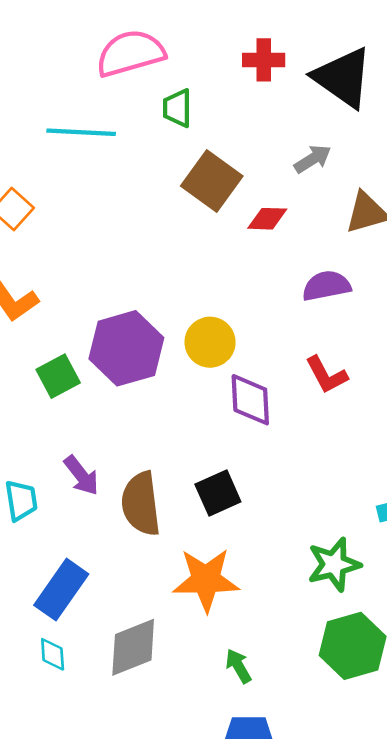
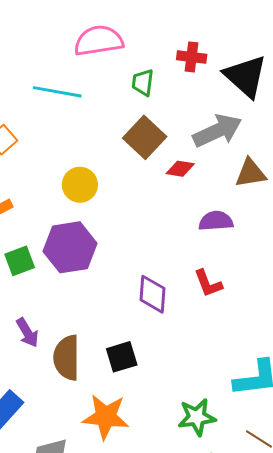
green trapezoid: (177, 108) -> (143, 82), moved
gray arrow: (313, 159) -> (217, 131), size x1.8
yellow circle: (210, 342) -> (80, 185), moved

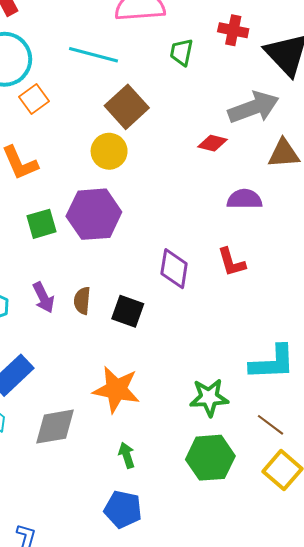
brown square: (145, 137) -> (127, 107), moved
black square: (122, 357) -> (128, 311), moved, turned 32
brown semicircle: (67, 358) -> (82, 301), moved, size x0.6

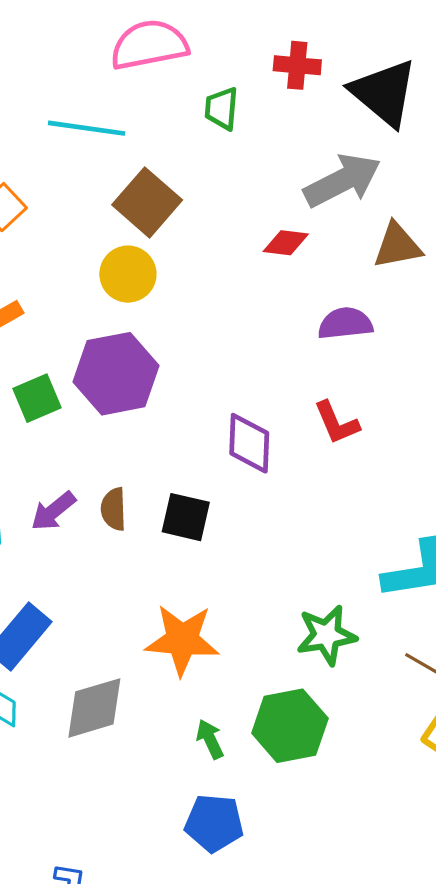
purple arrow: (43, 297) -> (53, 511), turned 84
green hexagon: (210, 458) -> (290, 726), moved

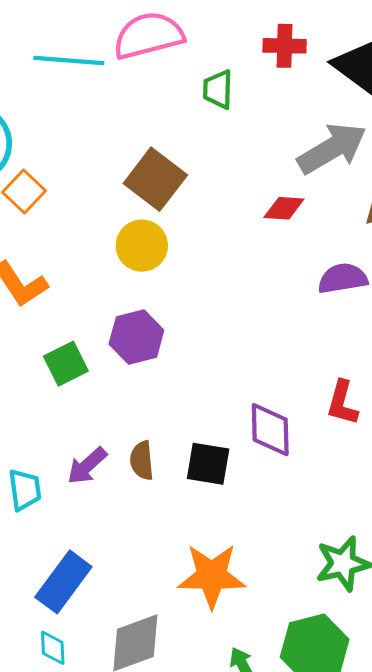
cyan line: (87, 128) -> (69, 61), moved
purple hexagon: (116, 374) -> (136, 337), size x0.7
red L-shape: (337, 423) -> (342, 403), moved, turned 42
purple diamond: (249, 443) -> (270, 430), moved

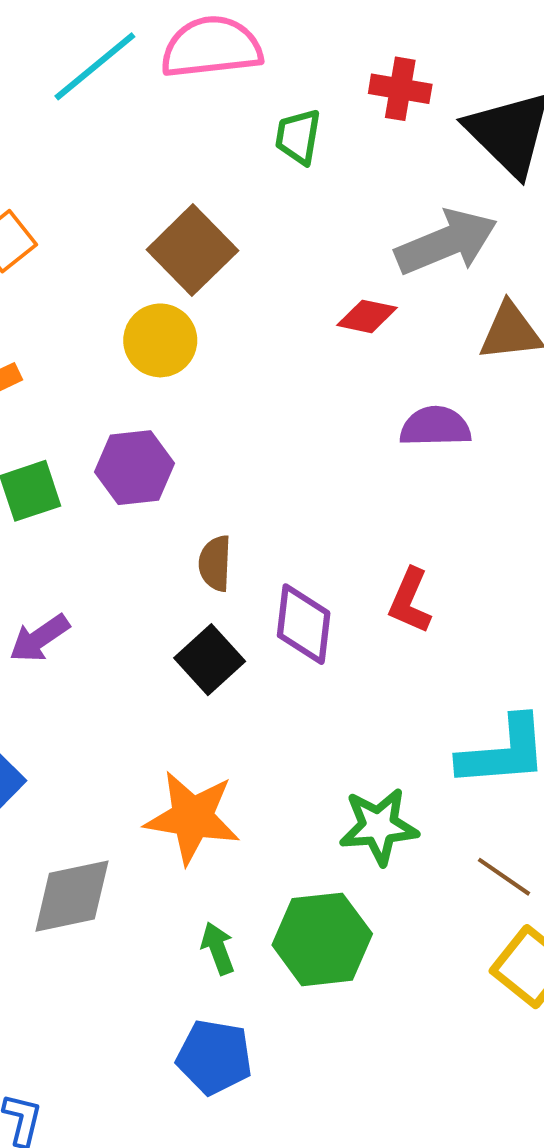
cyan line: (69, 61) -> (95, 66), turned -52
brown semicircle: (142, 461) -> (215, 563), moved
black square: (208, 464) -> (210, 660), turned 30

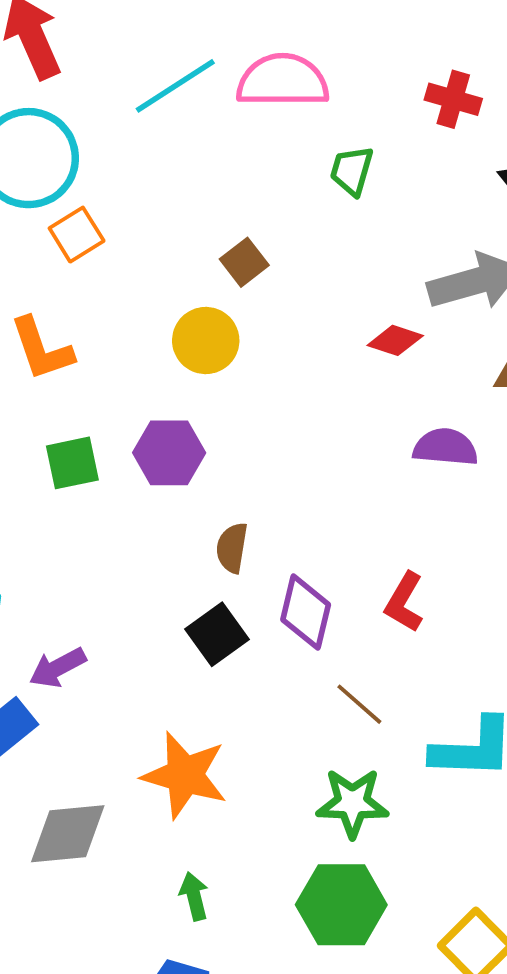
red cross: (400, 89) -> (453, 99), moved
brown square: (192, 250) -> (244, 262), size x0.6
purple arrow: (39, 638) -> (58, 668), moved
brown line: (504, 877) -> (359, 704), moved
green hexagon: (322, 939) -> (341, 905), moved

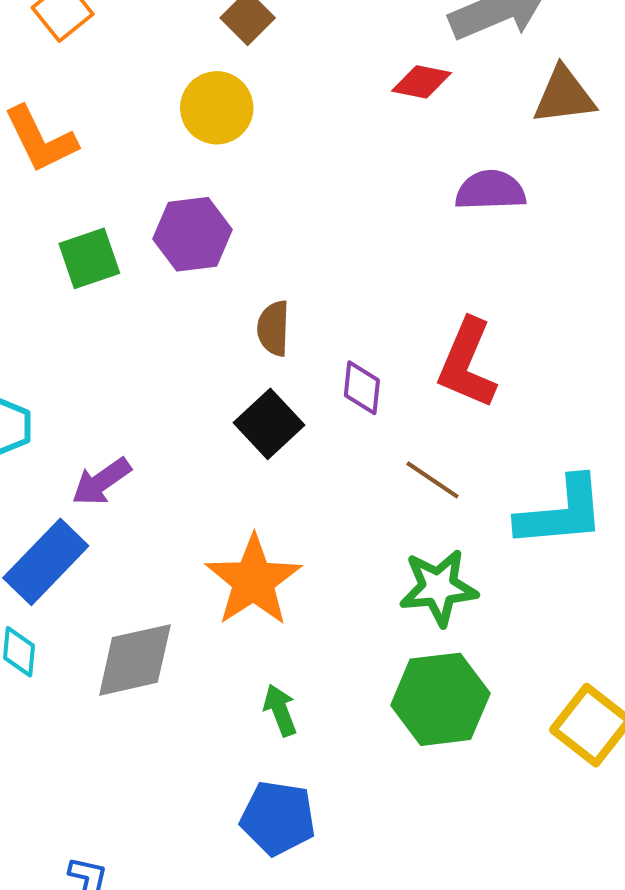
red L-shape: (404, 602) -> (467, 364), size x1.4
purple diamond: (306, 612) -> (362, 388), size x0.7
orange star: (185, 775) -> (253, 581), turned 30

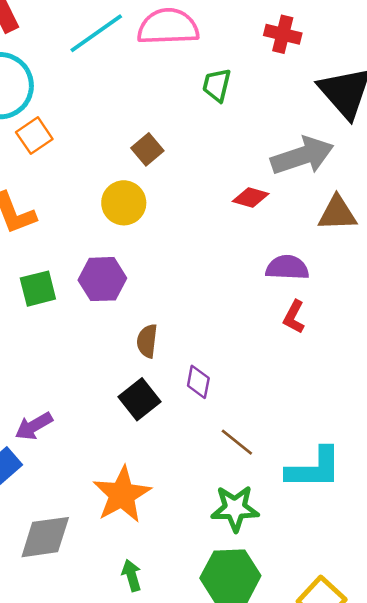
red L-shape: (467, 364) -> (294, 317), moved, size x0.6

